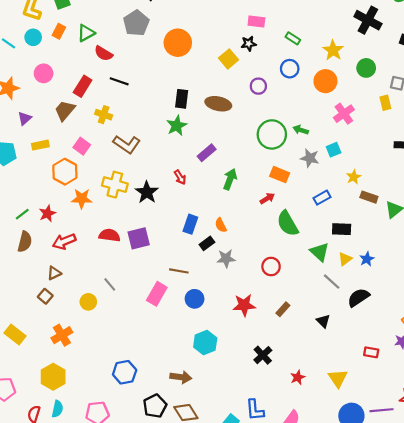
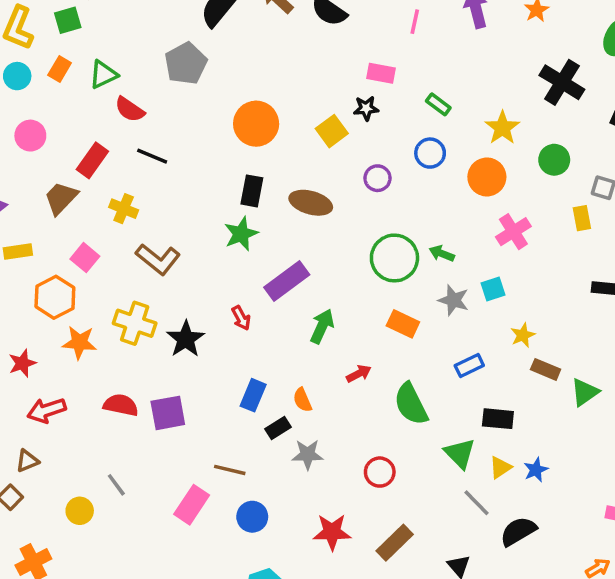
orange circle: (178, 43) -> (256, 124), moved
purple rectangle: (207, 153) -> (287, 281), size x1.4
red arrow: (267, 198) -> (359, 374), moved
brown rectangle: (283, 309) -> (395, 543), size x1.5

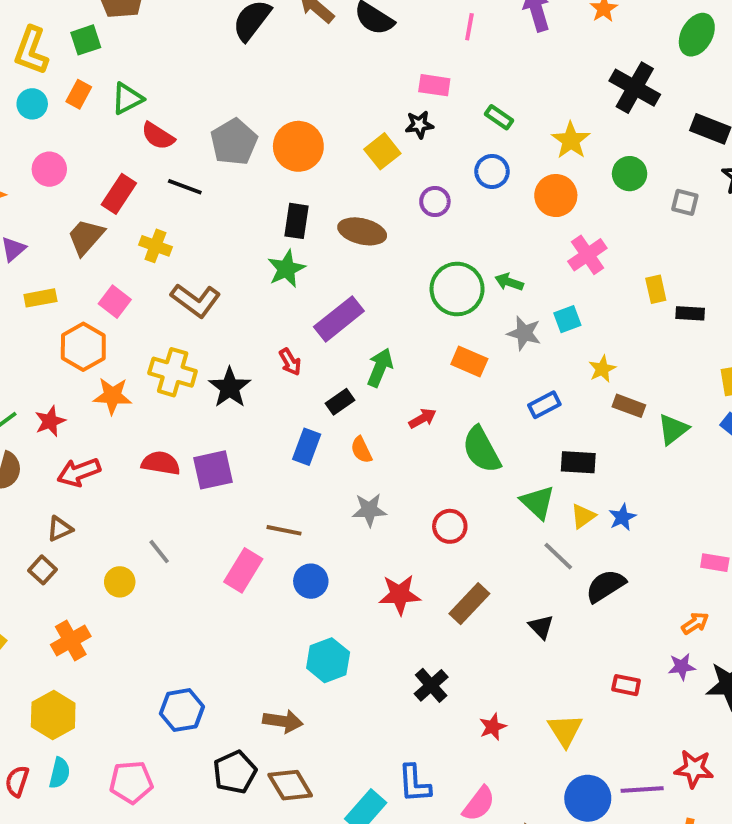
gray pentagon: (186, 63) -> (234, 142), moved
yellow rectangle: (582, 218) -> (656, 289), moved
black rectangle: (278, 428) -> (340, 402), moved

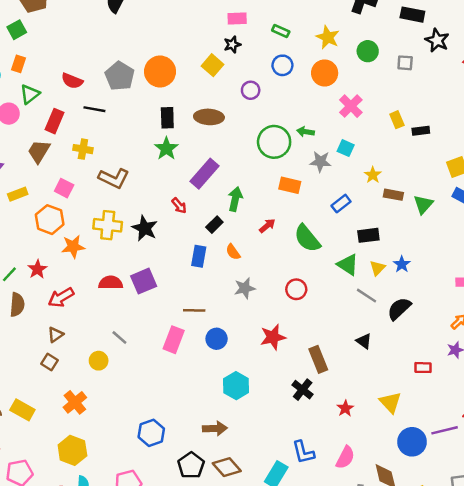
green triangle: (127, 99) -> (30, 94), moved
cyan square: (567, 319) -> (346, 148), turned -35
brown rectangle: (469, 604) -> (318, 359), moved, turned -55

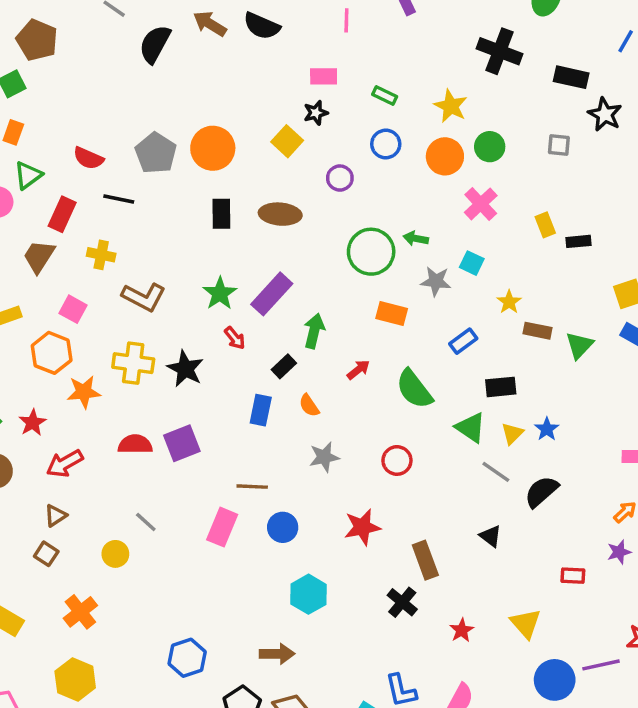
green circle: (368, 51) -> (490, 147), moved
green star: (166, 149) -> (220, 293), moved

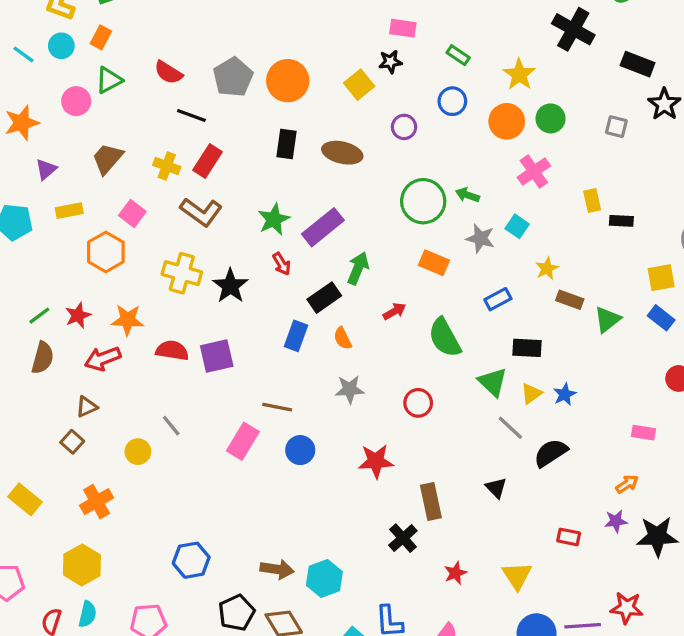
red rectangle: (62, 214) -> (208, 161), moved
black rectangle: (284, 366) -> (324, 298), size x1.4
orange star: (84, 392) -> (128, 320), moved
cyan hexagon: (308, 594) -> (324, 578), moved

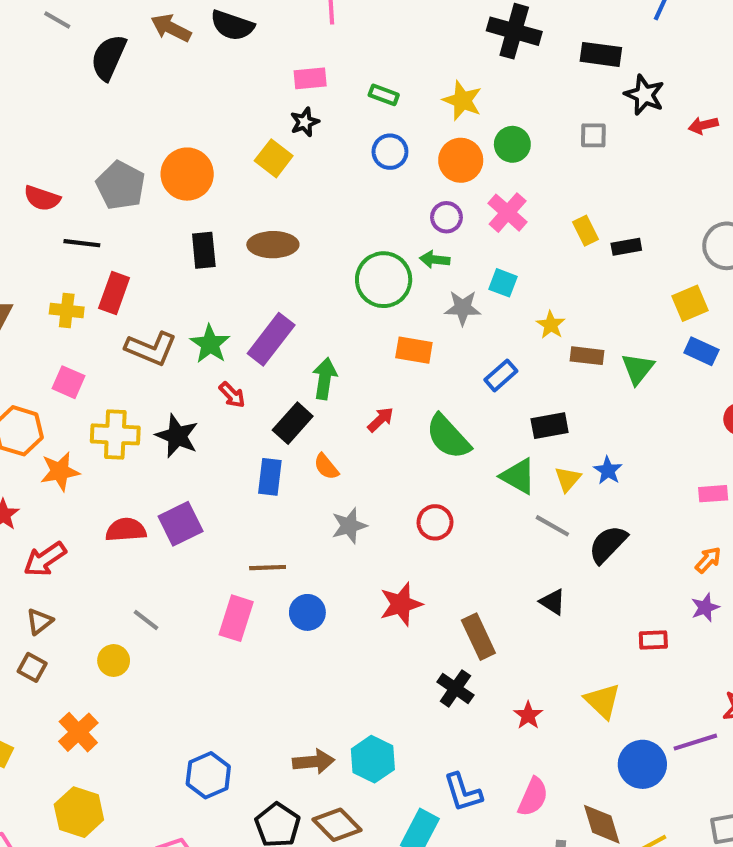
purple circle: (404, 127) -> (446, 217), moved
brown L-shape: (201, 212) -> (151, 348), moved
pink square: (132, 213) -> (68, 382), moved
orange star: (128, 320) -> (60, 471), moved

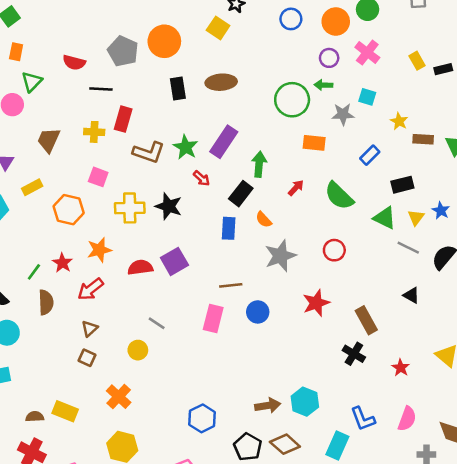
orange star: (60, 471) -> (99, 250), moved
gray star: (349, 526) -> (280, 256), size x1.4

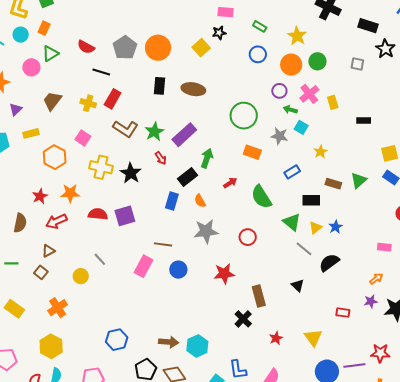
yellow rectangle: (417, 61) -> (333, 102), moved
green arrow: (323, 85) -> (290, 110), moved
brown rectangle: (423, 139) -> (333, 184), moved
green line: (34, 272) -> (11, 263), moved, turned 40

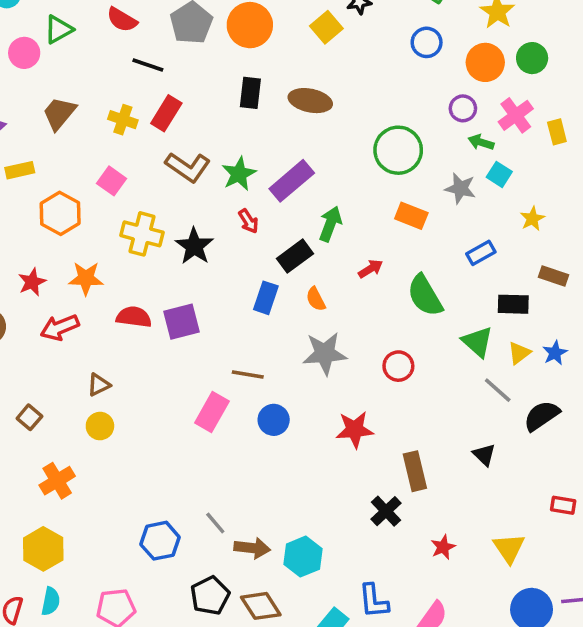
brown triangle: (48, 251) -> (99, 385), moved
gray line: (100, 259) -> (215, 523), moved

